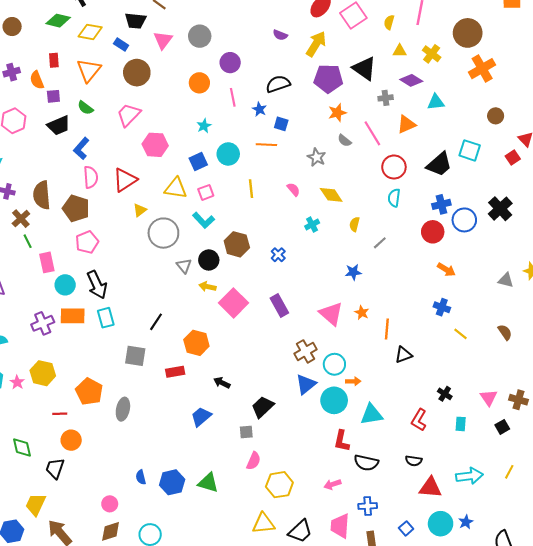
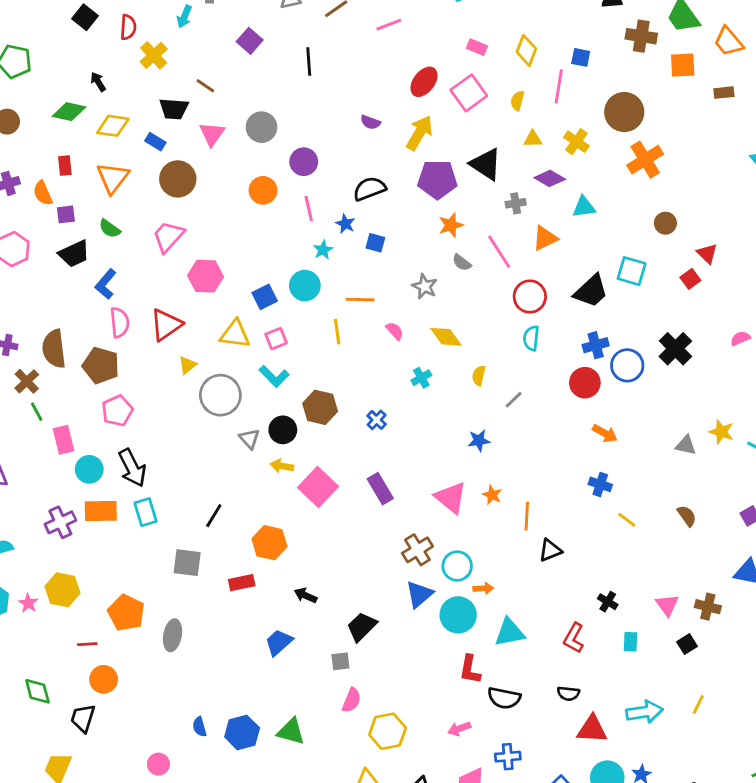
cyan star: (204, 126) -> (323, 250), moved
orange line: (266, 145) -> (360, 300), moved

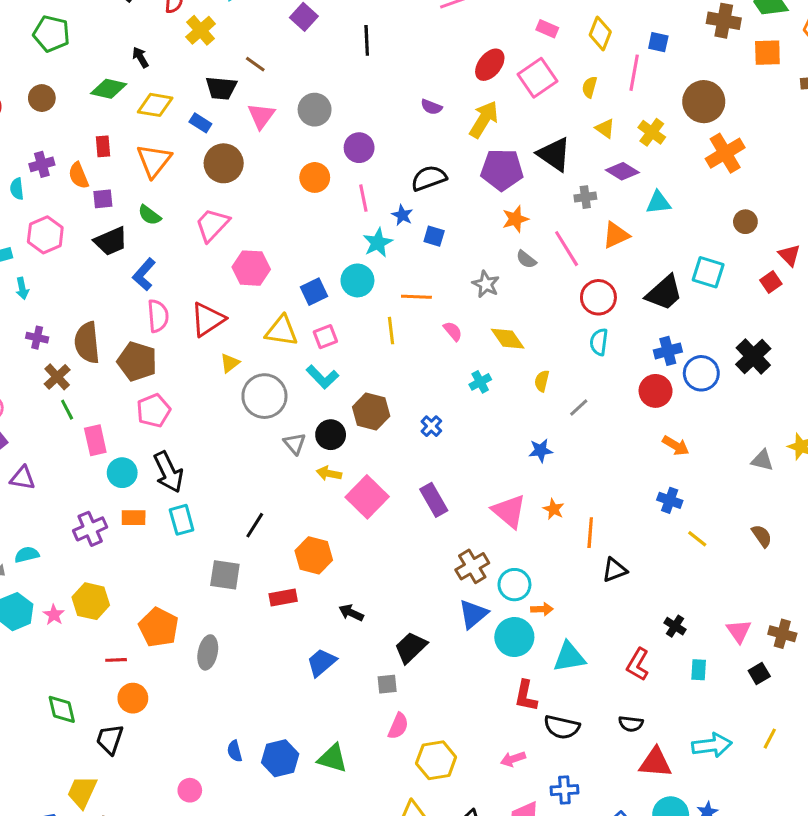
yellow triangle: (533, 139) -> (605, 128), turned 36
cyan star: (323, 250) -> (378, 243), size x1.4
orange rectangle: (101, 511) -> (134, 518), size x0.7

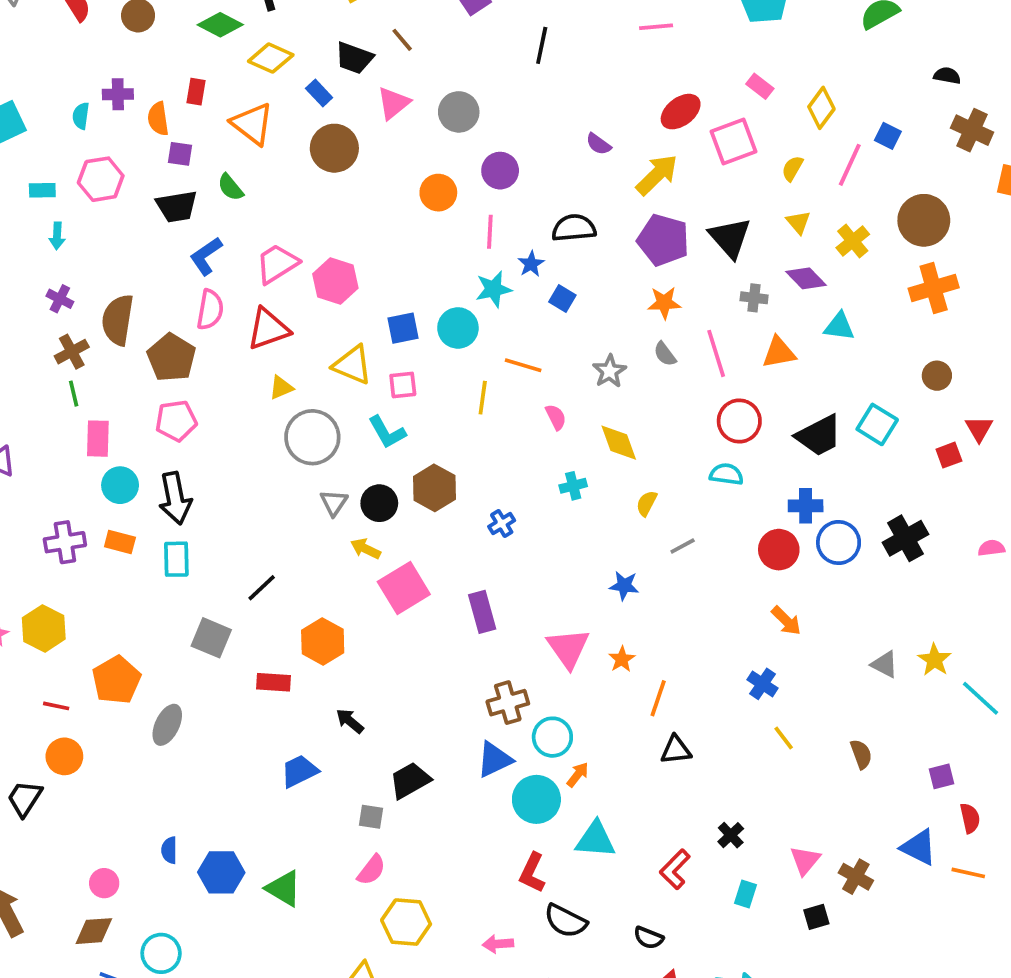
orange triangle: (154, 161) -> (252, 124), turned -45
pink trapezoid: (212, 225) -> (277, 264), moved
cyan semicircle: (599, 342) -> (726, 474), turned 76
orange arrow: (542, 609) -> (578, 775), turned -65

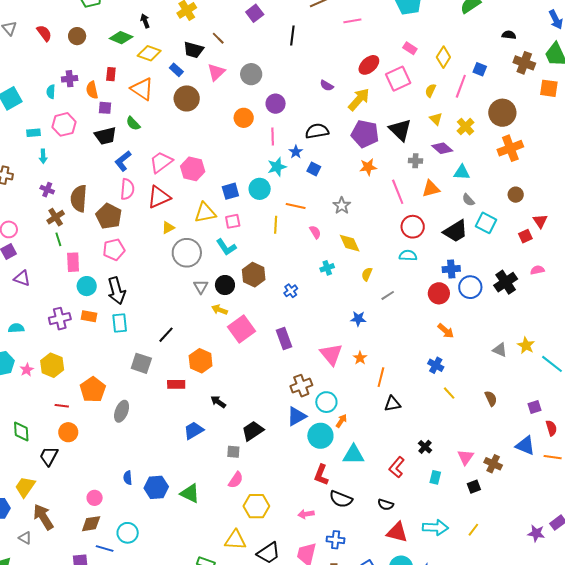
gray semicircle: (665, 354) -> (468, 200), moved
yellow triangle: (352, 365) -> (205, 213), turned -30
pink semicircle: (991, 548) -> (537, 270), moved

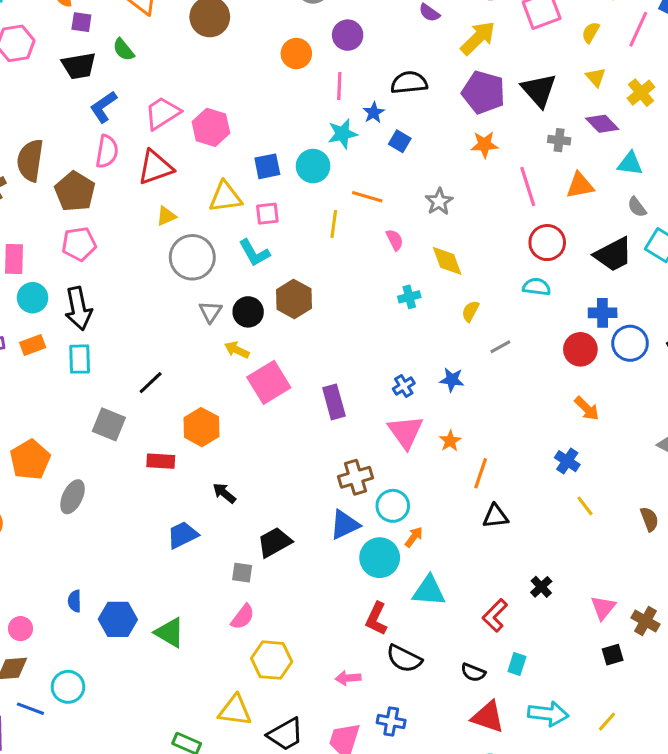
blue cross: (291, 291) -> (404, 386), moved
orange rectangle: (89, 316) -> (33, 345), turned -35
cyan rectangle: (435, 477) -> (517, 664), moved

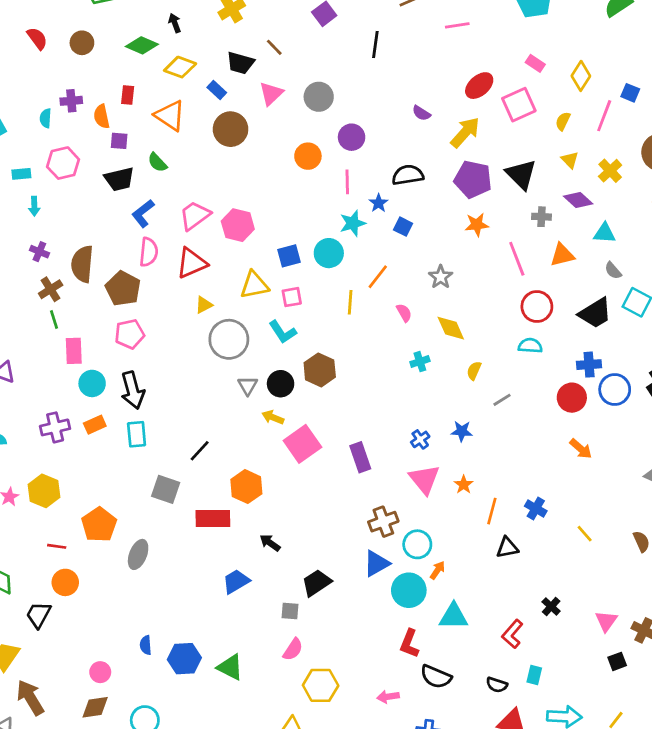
orange line: (367, 197) -> (378, 277), turned -65
red rectangle: (161, 461) -> (213, 518), size x1.4
blue cross: (567, 461) -> (536, 509), moved

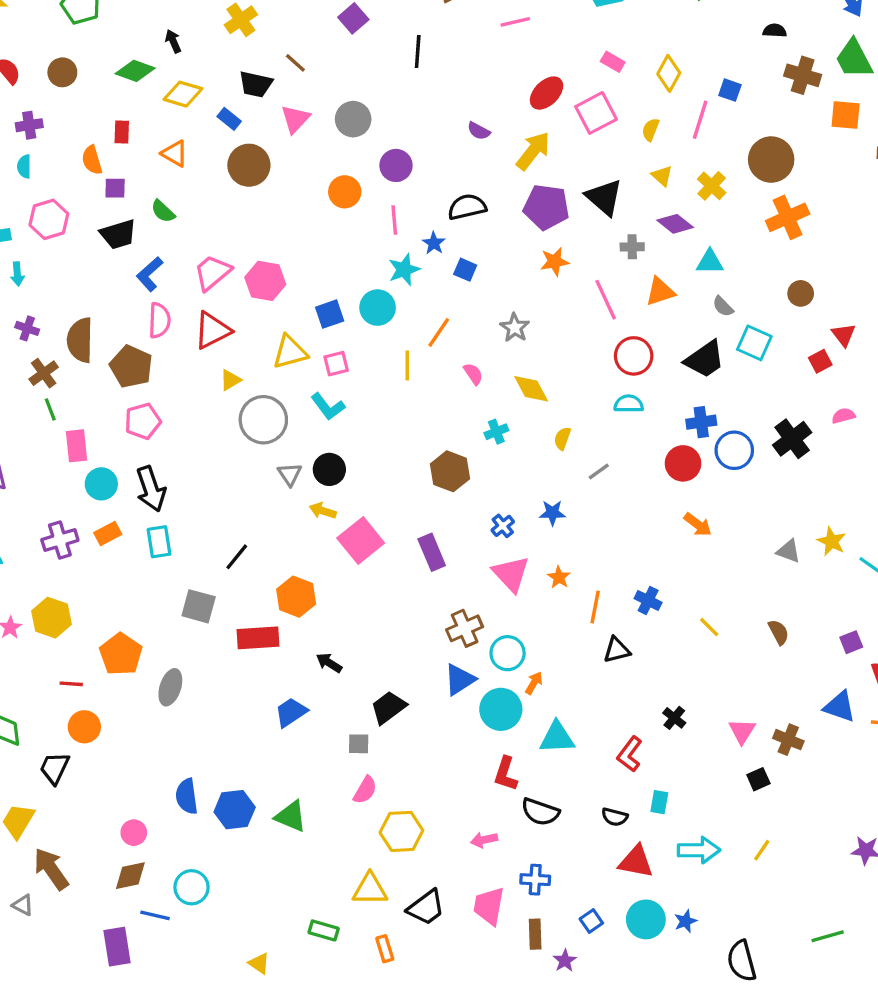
purple cross: (71, 101) -> (29, 125), moved
orange triangle: (170, 116) -> (175, 154), size x0.7
brown hexagon: (320, 370) -> (450, 471), moved
blue semicircle: (146, 645) -> (187, 796), size x1.5

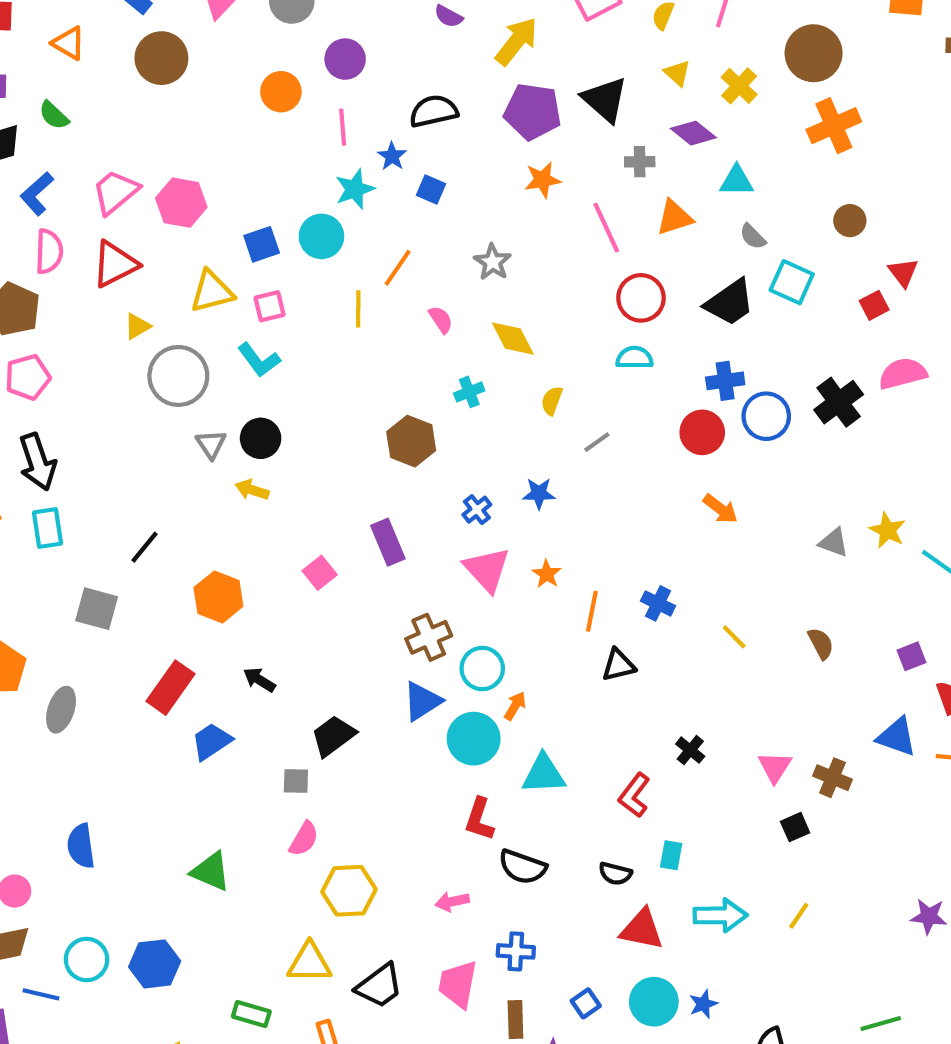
pink semicircle: (843, 416) -> (903, 374), size x1.6
pink square: (361, 541) -> (320, 573), moved, size x0.6
red rectangle: (258, 638) -> (171, 688), moved, turned -51
blue hexagon: (235, 810) -> (155, 964), moved

